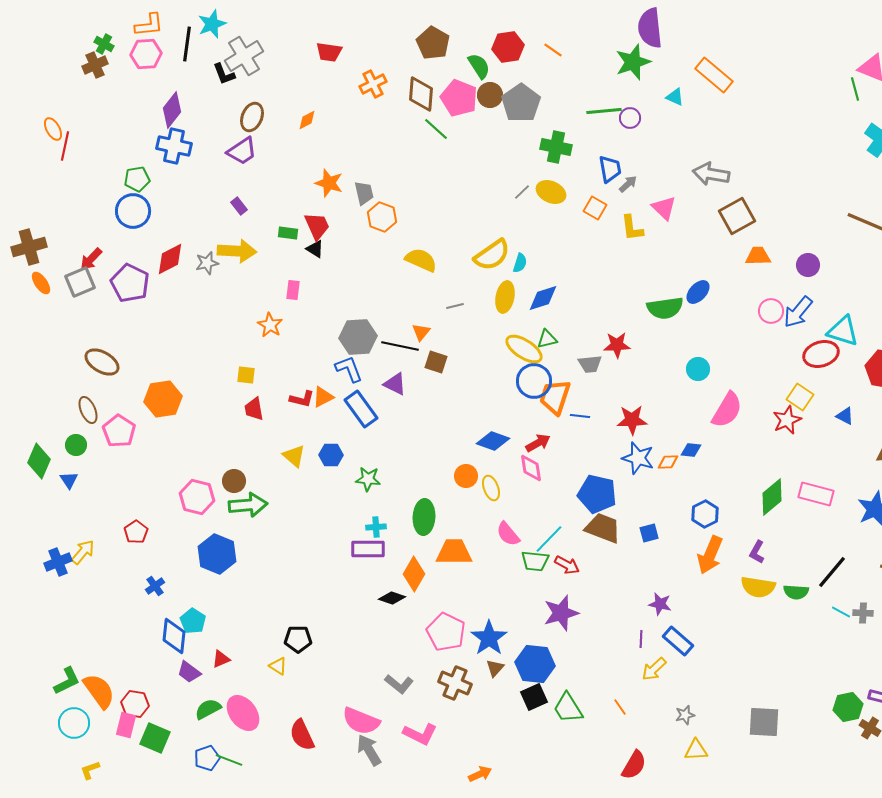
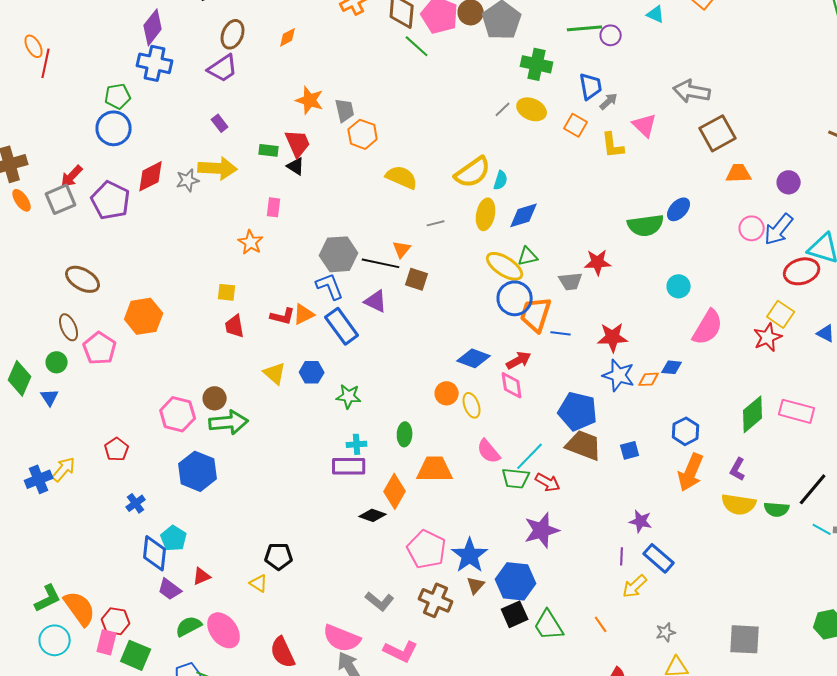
green ellipse: (424, 517) -> (405, 434), size x0.7

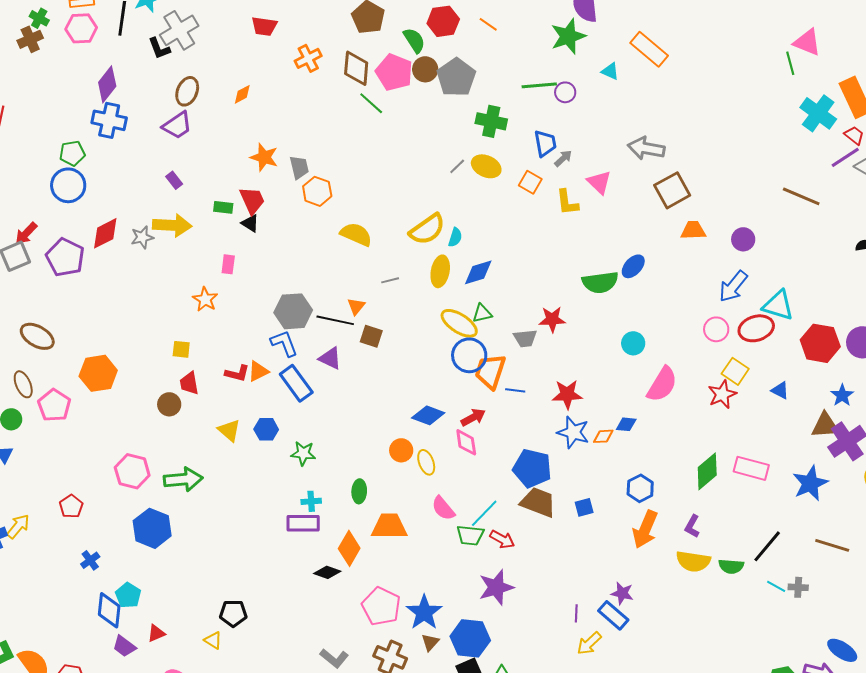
pink circle: (752, 228) -> (716, 329), moved
brown circle: (215, 398) -> (169, 404), moved
purple star: (641, 521) -> (622, 593), moved

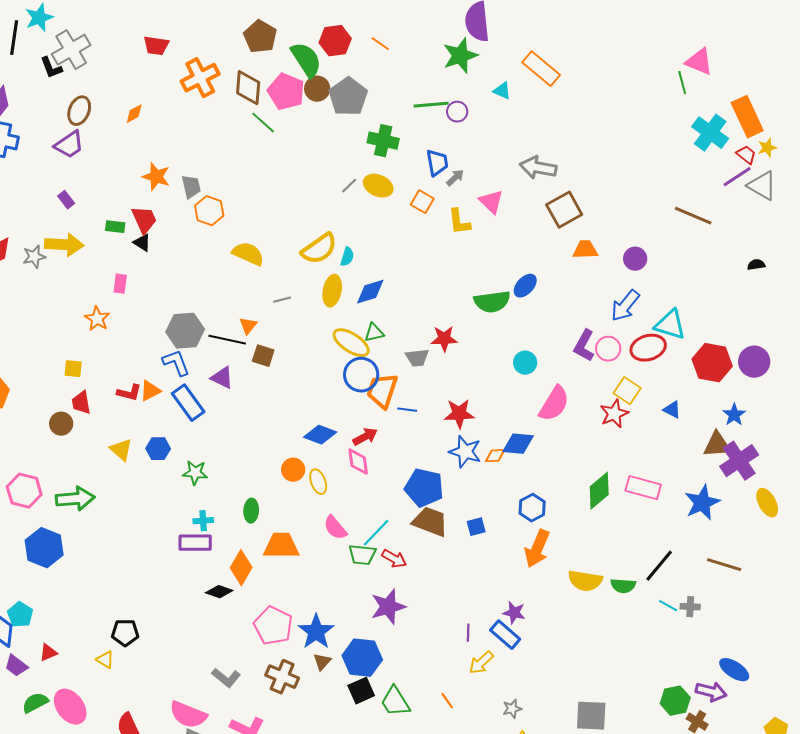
green semicircle: (414, 40) -> (306, 60), size x1.4
orange cross: (308, 58) -> (200, 78), size x1.4
blue diamond: (626, 424) -> (518, 444), size x1.5
purple L-shape: (692, 526) -> (584, 346), moved, size x1.4

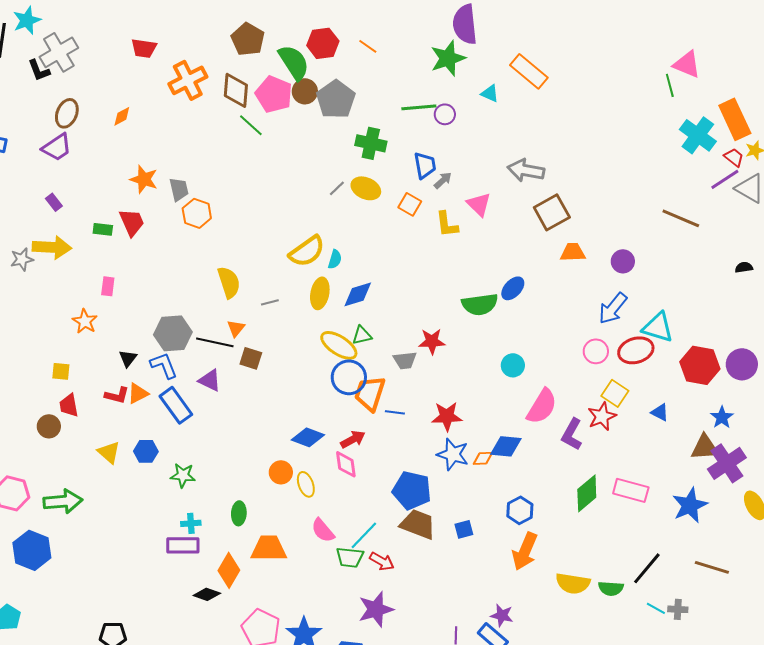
black triangle: (142, 243) -> (128, 358), moved, turned 36
yellow semicircle: (248, 254) -> (229, 282), moved, turned 48
purple L-shape: (584, 346) -> (572, 434), moved

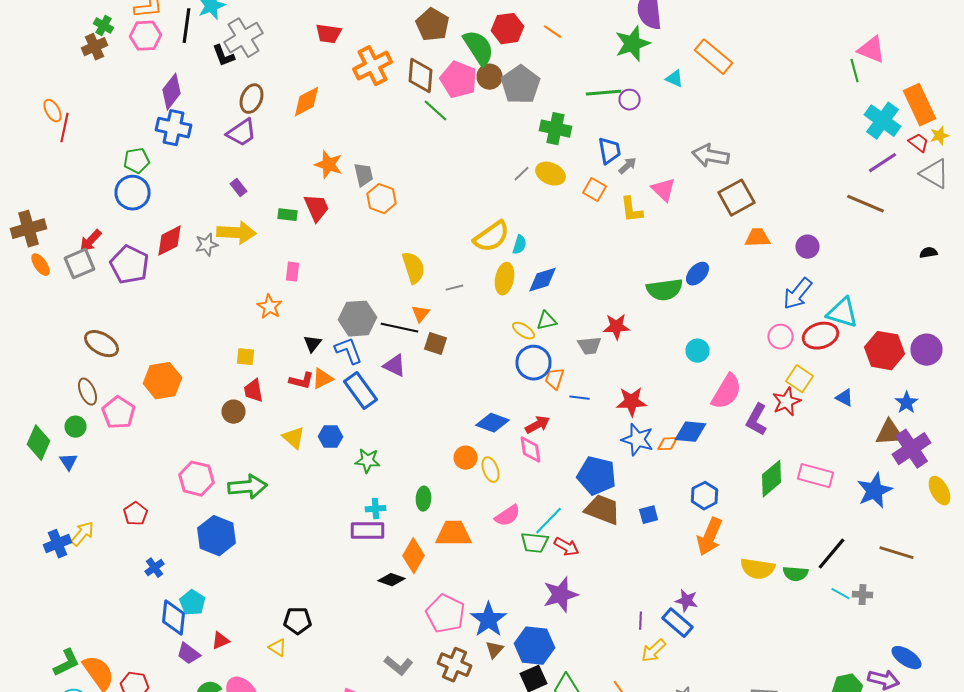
orange diamond: (122, 116) -> (306, 102), size x1.6
purple line: (725, 179) -> (882, 163), moved
yellow ellipse: (339, 345) -> (524, 331), size x0.6
orange trapezoid: (370, 393) -> (554, 379), size x0.6
pink semicircle: (323, 530) -> (508, 516), turned -84

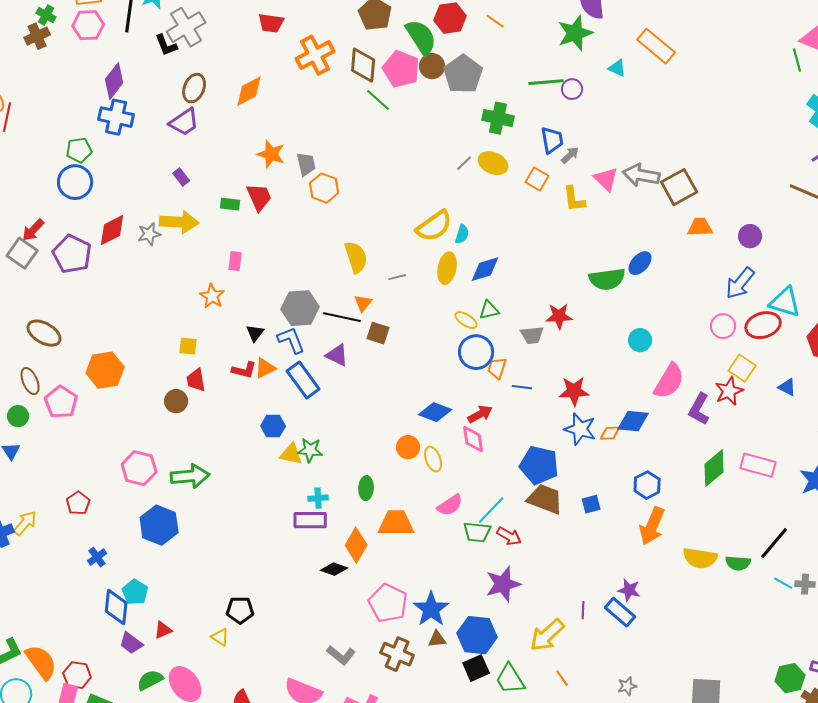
gray arrow: (710, 156) -> (641, 175), moved
gray square: (80, 264) -> (22, 253), turned -32
yellow triangle: (294, 438) -> (291, 454), moved, turned -30
brown triangle: (494, 650) -> (437, 639), turned 42
yellow arrow: (654, 651) -> (547, 635), moved, size x1.4

